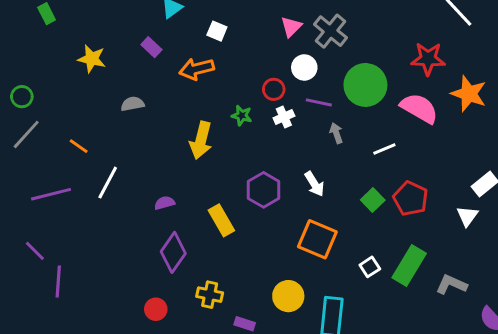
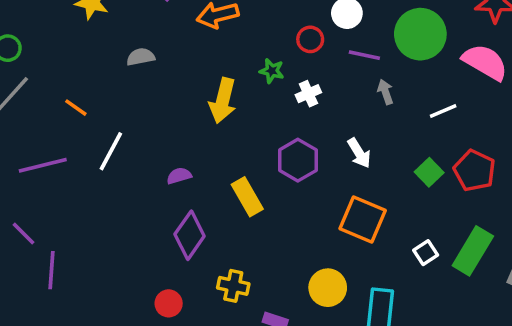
white cross: (284, 117) -> (308, 94), moved

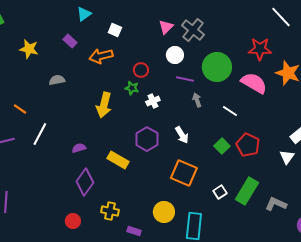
red circle: (310, 39) -> (141, 70), moved
white line: (443, 111) -> (230, 111), turned 56
yellow rectangle: (247, 197) -> (118, 160), turned -30

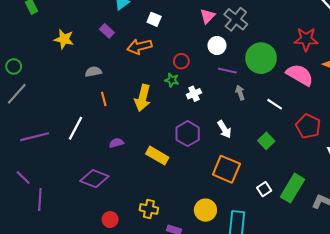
orange line: (20, 109) -> (104, 99), moved, turned 40
red pentagon: (248, 145) -> (308, 126), moved
purple diamond: (85, 182) -> (94, 179), moved, turned 76

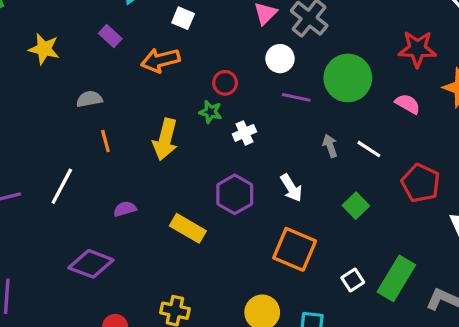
pink semicircle: (300, 75) -> (408, 104), size x0.6
gray arrow: (240, 93) -> (330, 146), moved

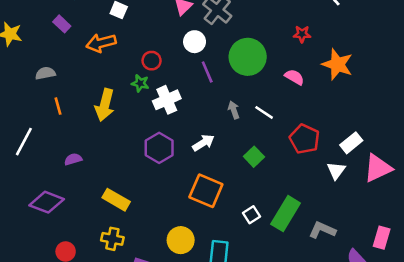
red star: (417, 49) -> (302, 34), size x0.6
purple line: (296, 97) -> (207, 72), turned 55
white cross: (244, 133) -> (167, 100), size x1.5
white arrow: (291, 188) -> (203, 143), turned -90
yellow rectangle: (188, 228) -> (116, 200), moved

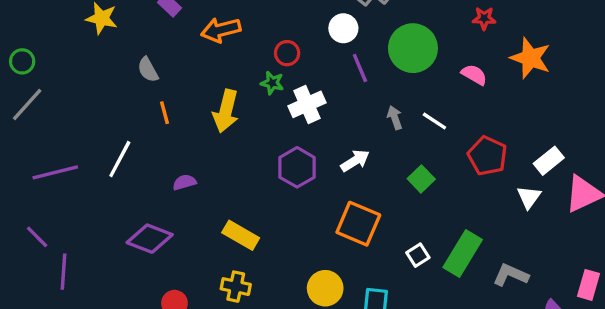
gray semicircle: (45, 73) -> (148, 70), turned -108

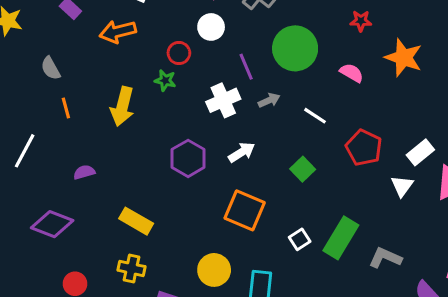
white circle: (343, 28) -> (211, 27), moved
white cross: (307, 104) -> (223, 100), moved
gray arrow: (395, 118) -> (269, 100), moved, turned 85

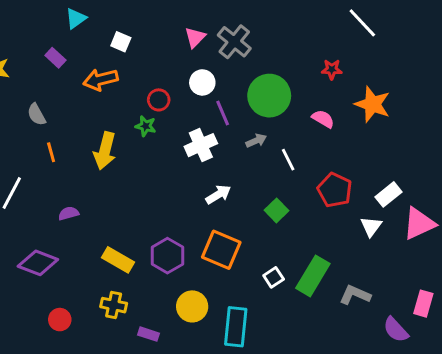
white circle: (211, 27) -> (202, 82), moved
gray arrow: (269, 100) -> (256, 141), moved
white line: (315, 116) -> (288, 160), turned 30
purple hexagon: (188, 158) -> (167, 256), moved

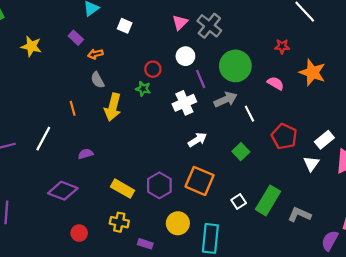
orange arrow: (100, 80) -> (95, 54), moved, size x0.6
gray semicircle: (36, 114) -> (98, 80), moved
gray arrow: (256, 141) -> (226, 100), size x1.5
purple semicircle: (396, 330) -> (330, 241), turned 72

